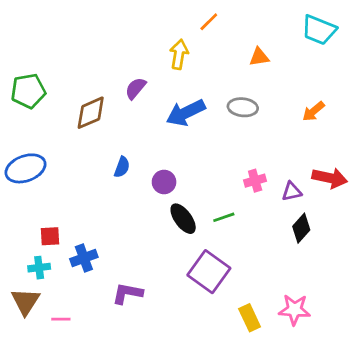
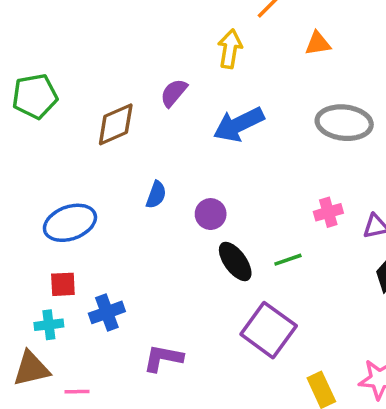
orange triangle: (259, 57) -> (318, 44), moved
gray ellipse: (243, 107) -> (344, 123), moved, size x1.4
blue ellipse: (26, 168) -> (70, 223), moved
brown triangle: (26, 301) -> (31, 369), turned 44

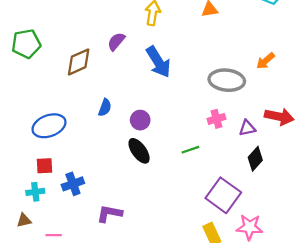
gray ellipse: (344, 123) -> (227, 80), moved
blue arrow: (239, 124) -> (158, 62), turned -96
black ellipse: (235, 261) -> (139, 151), moved
purple square: (269, 330) -> (223, 195), moved
brown triangle: (31, 369) -> (24, 220), size x0.6

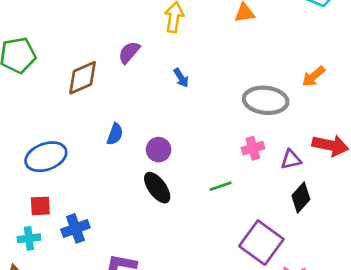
blue arrow: (158, 62) -> (181, 78), size x0.5

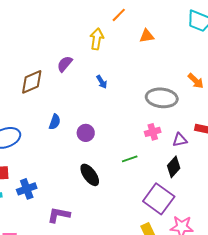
orange arrow: (314, 76) -> (196, 81), turned -96
black ellipse: (157, 188) -> (90, 175), moved
black diamond: (301, 197) -> (174, 167), moved

